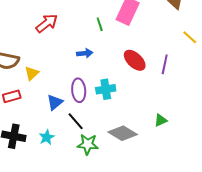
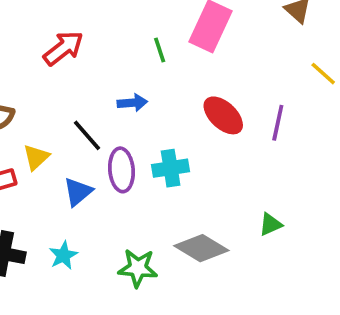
yellow triangle: (32, 73) -> (36, 157), moved
black line: (76, 121) -> (87, 135), moved

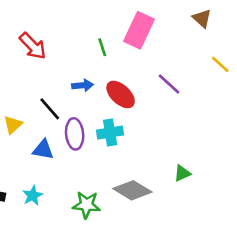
red arrow: (63, 48) -> (33, 46), turned 84
red ellipse: (223, 115) -> (121, 95), moved
purple line: (278, 123) -> (169, 84), moved, turned -60
blue triangle: (78, 192) -> (43, 150), turned 50

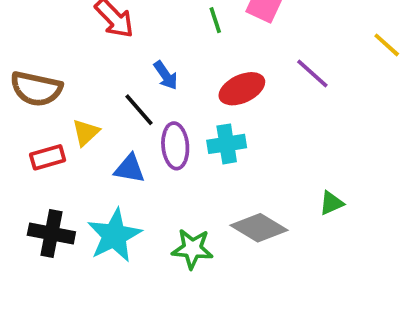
blue arrow: (82, 85) -> (166, 75), moved, turned 60
red ellipse: (121, 95) -> (242, 89), turned -68
cyan star: (33, 196) -> (114, 235), size x1.8

